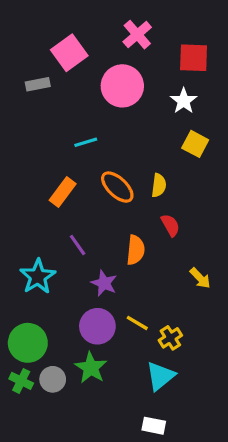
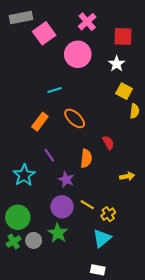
gray rectangle: (38, 84) -> (21, 18), moved, size x1.5
yellow semicircle: (159, 185) -> (135, 111), moved
yellow arrow: (200, 278) -> (127, 176), turned -56
green cross: (21, 381) -> (14, 241), turned 32

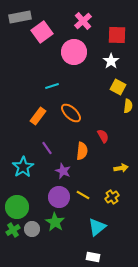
yellow cross: (108, 214) -> (112, 197), moved

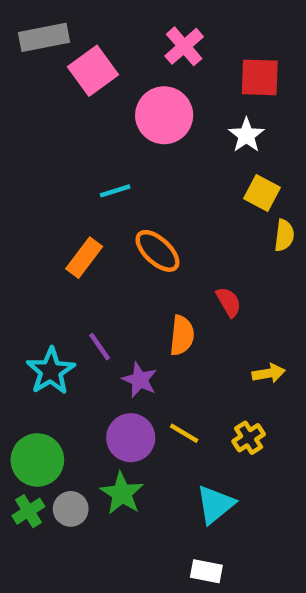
purple line: (47, 148) -> (100, 347), moved

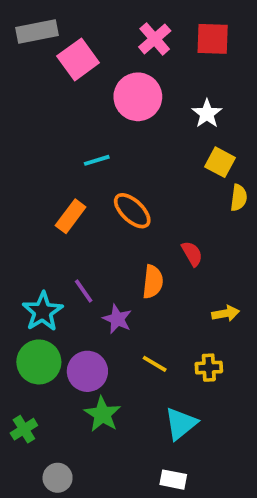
red square: (260, 77) -> (213, 39), moved
purple circle: (131, 438) -> (87, 371), moved
yellow cross: (249, 438) -> (209, 368), turned 30
green circle: (37, 460) -> (39, 362), moved
gray circle: (71, 509) -> (58, 478), moved

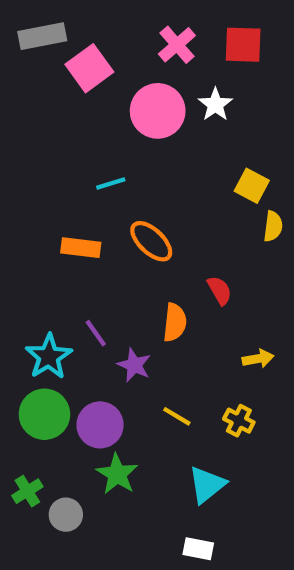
white star: (207, 114) -> (215, 105), moved
orange rectangle: (71, 216) -> (81, 248), turned 60
yellow cross: (209, 368) -> (239, 421), turned 30
gray circle: (58, 478) -> (66, 515), moved

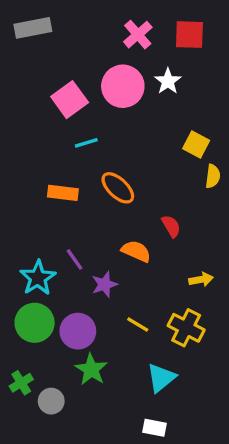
pink square: (89, 68) -> (70, 100), moved
orange semicircle: (175, 322) -> (136, 251), turned -72
purple star: (134, 365) -> (105, 284), turned 30
yellow cross: (239, 421) -> (186, 328), size x1.5

